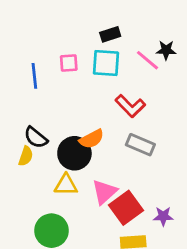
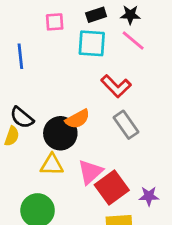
black star: (166, 50) -> (130, 15), moved
pink square: (69, 63) -> (55, 22), moved
gray rectangle: (140, 145) -> (126, 125), turned 32

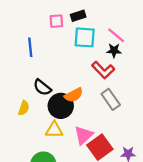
black rectangle: (96, 15) -> (78, 16), moved
black star: (130, 15) -> (114, 50), moved
black semicircle: (22, 118) -> (42, 87), moved

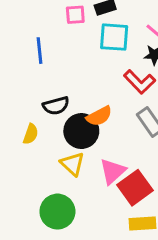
black semicircle: (42, 87) -> (56, 106), turned -54
yellow triangle: (54, 130) -> (72, 164), turned 42

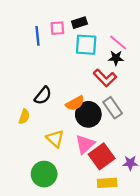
blue line: (40, 51) -> (37, 36), moved
black semicircle: (56, 106) -> (43, 96), turned -36
black circle: (81, 131) -> (88, 114), moved

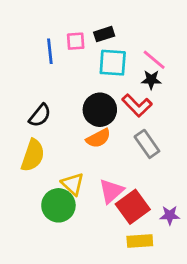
black semicircle: (43, 96) -> (40, 115), moved
black circle: (88, 114) -> (100, 110), moved
yellow semicircle: (24, 117) -> (33, 155), size x1.6
green circle: (44, 174) -> (58, 205), moved

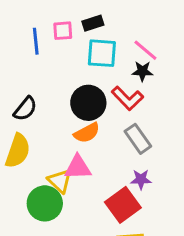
pink triangle: (111, 191) -> (78, 167), moved, turned 40
purple star: (170, 215) -> (141, 179), moved

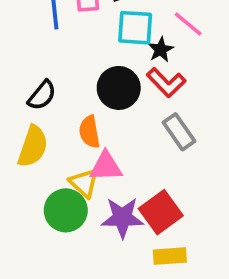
black star: (142, 71) -> (161, 50), moved, turned -30
orange semicircle: (87, 133) -> (89, 132), moved, turned 108
purple star: (141, 179) -> (122, 218), moved, size x1.6

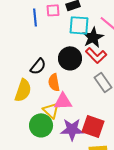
black star: (161, 50) -> (93, 37), size x1.5
black semicircle: (42, 95) -> (38, 66), moved
red square: (161, 212) -> (93, 126), turned -35

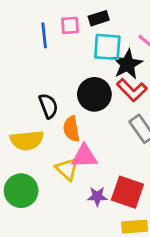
black semicircle: (38, 66) -> (48, 106), turned -60
yellow semicircle: (23, 90) -> (27, 140), turned 65
green circle: (41, 125) -> (21, 191), moved
purple star: (72, 129) -> (97, 196), size x0.6

